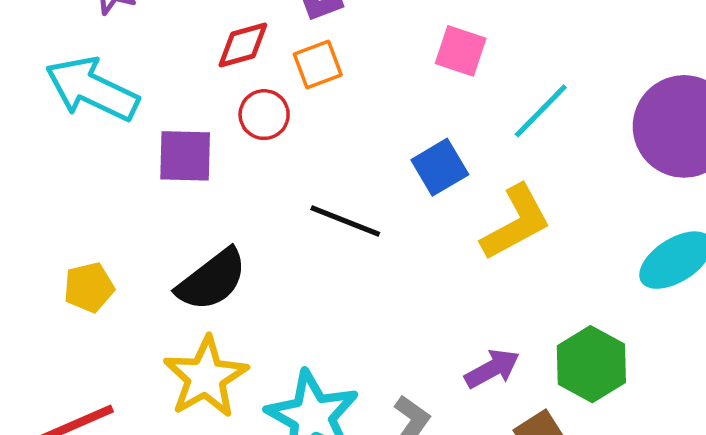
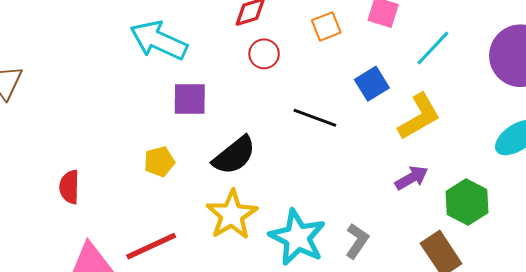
orange square: (318, 64) -> (326, 26), moved
purple square: (185, 156) -> (190, 99), moved
purple arrow: (492, 369) -> (412, 178), moved

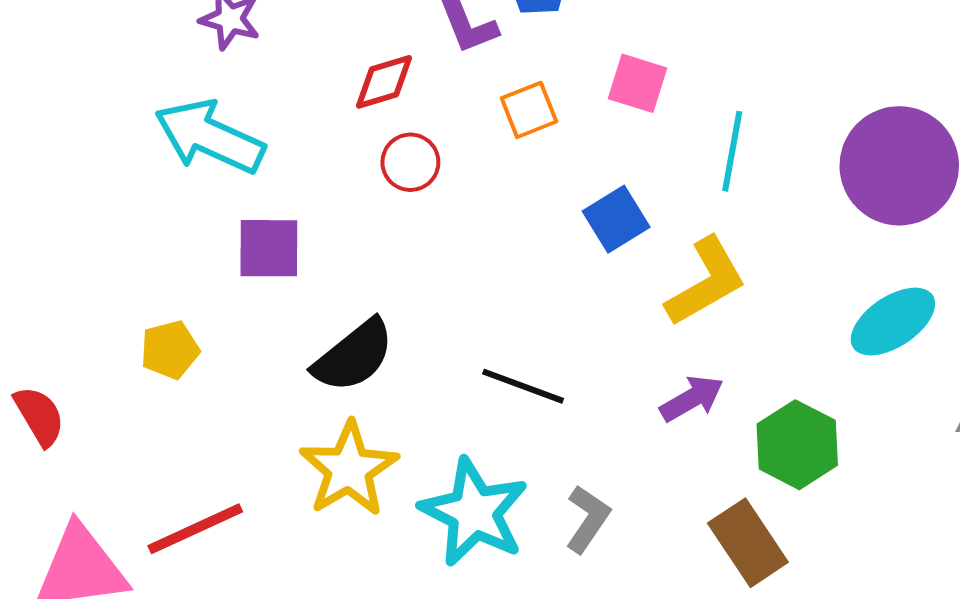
cyan line: (433, 48) -> (732, 151), turned -33
black line: (315, 118) -> (523, 386), moved
yellow pentagon: (159, 162) -> (170, 350), moved
red semicircle: (69, 187) -> (39, 416), turned 148

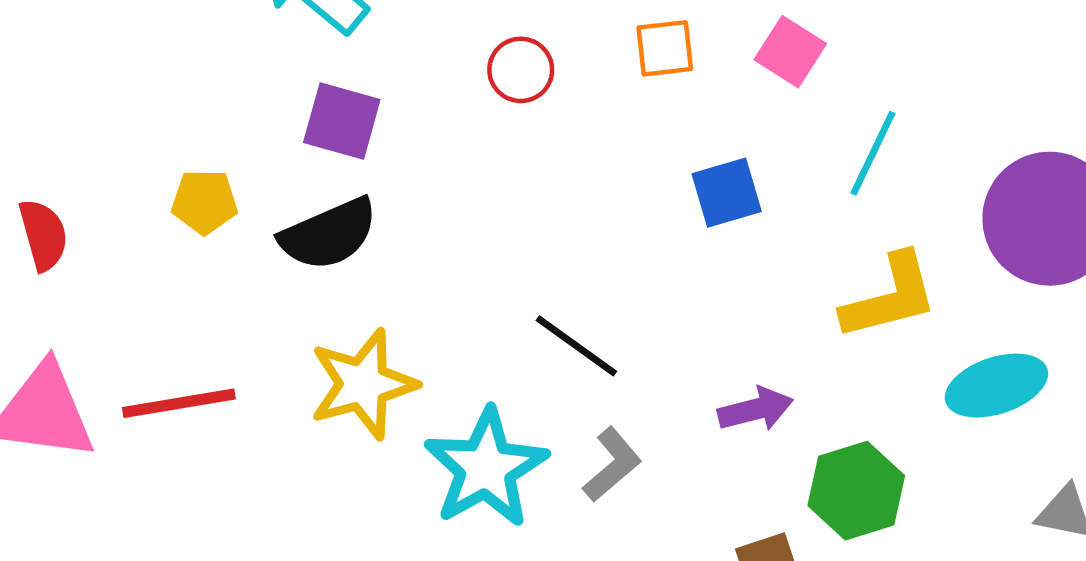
yellow L-shape: (706, 282) -> (890, 297), moved
black semicircle: (354, 356) -> (329, 234), moved
gray L-shape: (588, 519) -> (612, 465), moved

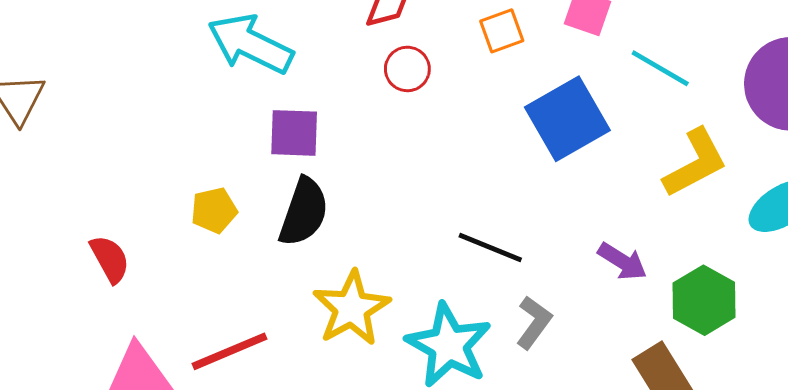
cyan line: (873, 153) -> (660, 68), turned -72
blue square: (727, 193) -> (567, 119), size x1.6
black semicircle: (329, 234) -> (304, 212), turned -34
purple arrow: (756, 409) -> (622, 261), turned 60

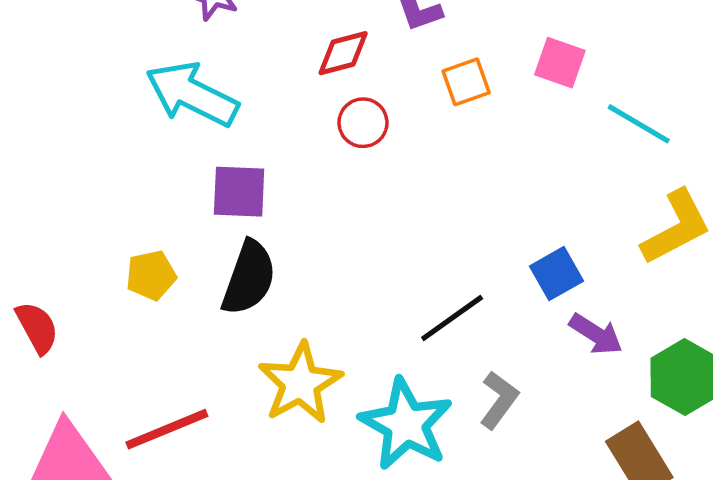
blue square: (567, 119) -> (556, 274), moved, size x0.6
black line: (490, 248) -> (452, 318), turned -58

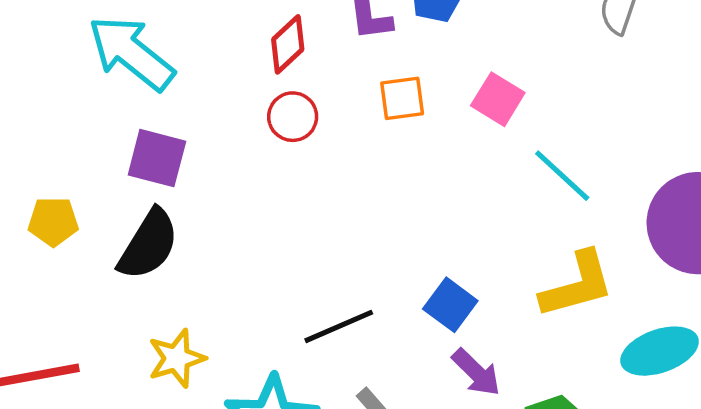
red diamond: (343, 53) -> (288, 44), turned -40
blue square: (556, 274) -> (450, 305), turned -36
yellow star: (300, 383) -> (177, 358), size x0.7

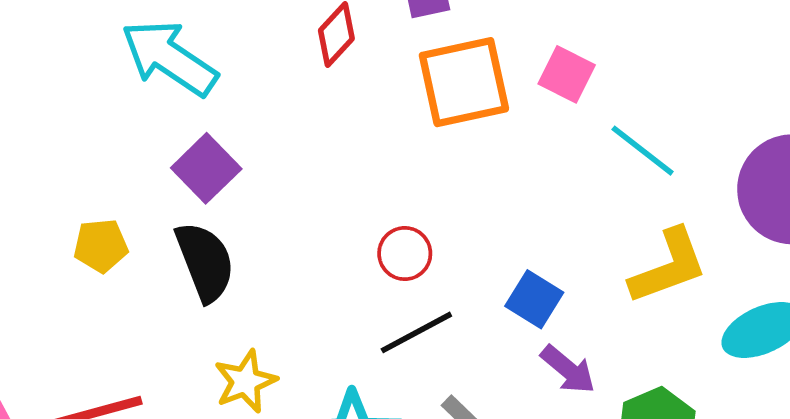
orange square: (402, 98) -> (464, 82), size x1.8
red circle: (293, 117) -> (405, 254), moved
purple square: (157, 158) -> (206, 168), turned 36
black semicircle: (148, 244) -> (205, 262), turned -48

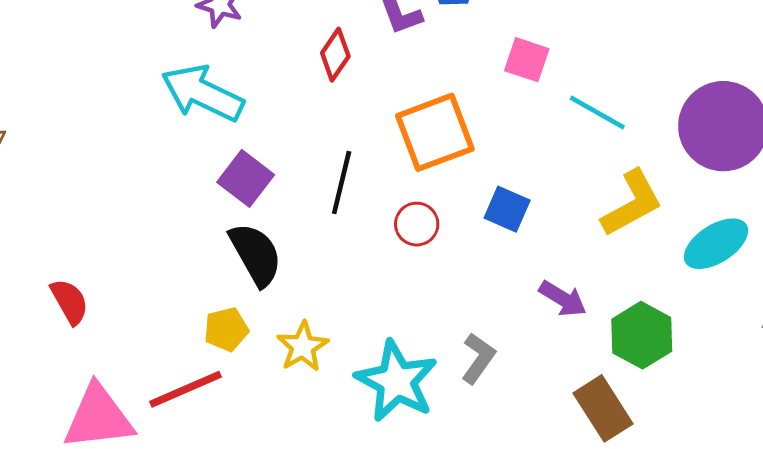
orange square: (464, 82) -> (435, 132), moved
yellow pentagon: (101, 246) -> (226, 329), moved
blue square: (534, 299) -> (507, 209), moved
black line: (416, 332) -> (342, 182), moved, turned -40

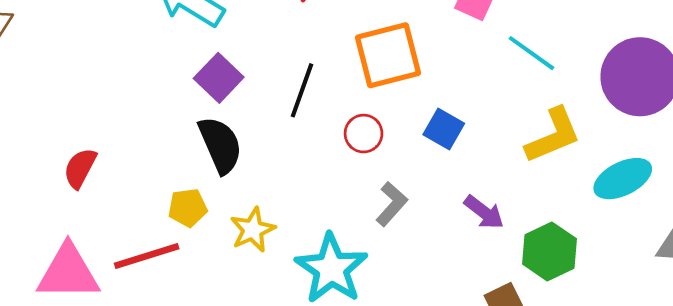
red semicircle: (70, 302) -> (80, 168), moved, turned -129
gray L-shape: (478, 358) -> (392, 204), moved

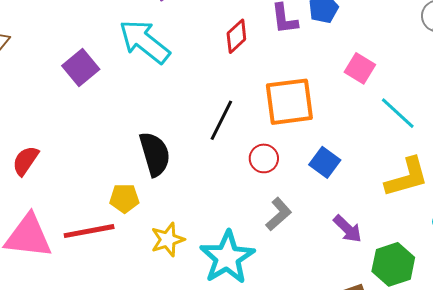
purple square: (219, 78) -> (81, 68), moved
red semicircle: (80, 168) -> (26, 161), moved
yellow star: (253, 230) -> (168, 240), moved

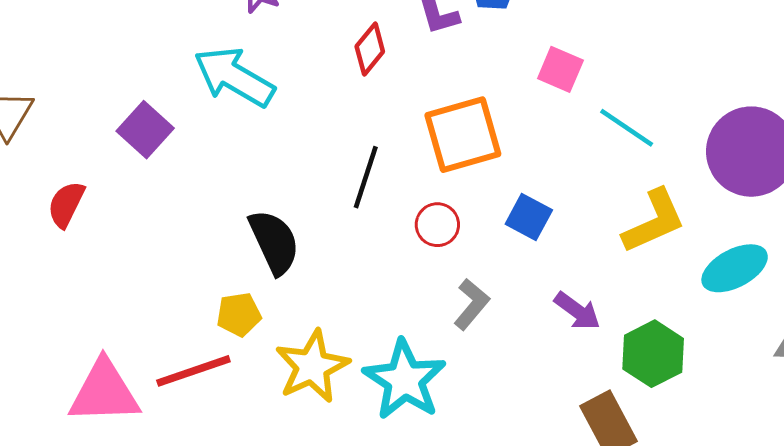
red semicircle: (26, 161) -> (66, 204), moved
yellow star: (168, 240) -> (312, 366), size x1.4

